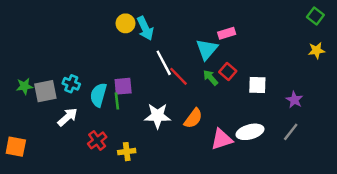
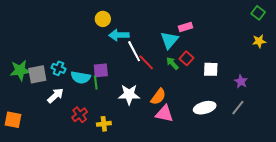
cyan arrow: (145, 28) -> (119, 35), moved, turned 114
green star: (24, 86) -> (20, 70), size x1.5
cyan semicircle: (98, 95) -> (81, 77), turned -96
pink triangle: (222, 139) -> (164, 114), moved, turned 30

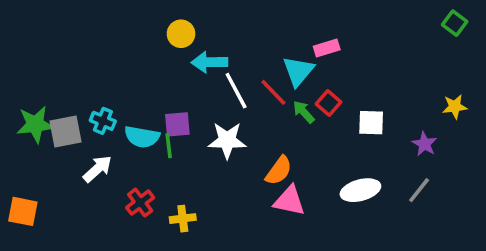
yellow star: (259, 41) -> (455, 107), moved
red line: (146, 62) -> (273, 92), moved
white star: (129, 95) -> (227, 140), moved

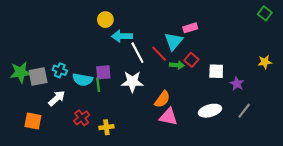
green arrow: (304, 112) -> (177, 65), turned 136
purple star: (424, 144) -> (237, 84), moved
orange square: (23, 211) -> (33, 121), moved

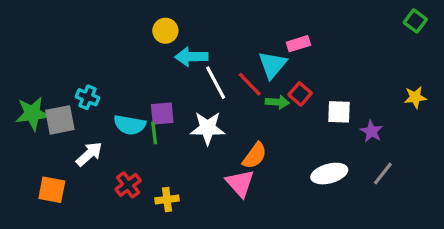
cyan cross: (60, 70) -> (88, 97), moved
pink triangle: (169, 117) -> (240, 183), moved, turned 36

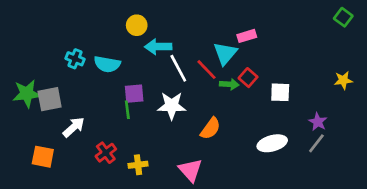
cyan cross: (88, 97) -> (75, 59), moved
cyan semicircle: (130, 125) -> (107, 64), moved
purple star: (371, 131) -> (318, 122), moved
pink triangle: (240, 183) -> (190, 170), moved

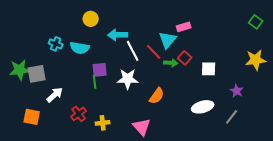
green square: (343, 17) -> (256, 22), moved
yellow circle: (137, 25) -> (91, 19), moved
yellow star: (343, 80) -> (256, 60), size x1.5
gray line: (316, 143) -> (232, 117), moved

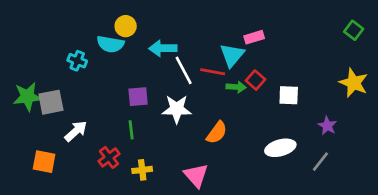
cyan semicircle: (80, 48) -> (110, 44), moved
red line: (154, 52) -> (213, 72), turned -36
yellow star: (256, 60) -> (354, 83), turned 30
green line: (95, 82) -> (131, 130), moved

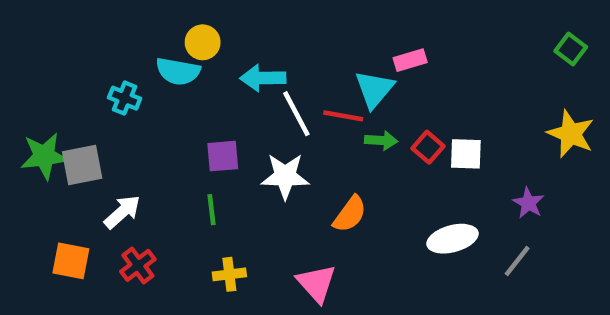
red square: (255, 80) -> (428, 147), moved
red cross: (109, 157) -> (138, 265), moved

